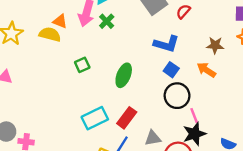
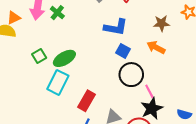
orange triangle: (60, 21) -> (14, 18), turned -40
green ellipse: (124, 75) -> (64, 58), moved, turned 45
cyan rectangle: (95, 118) -> (58, 82), moved, turned -30

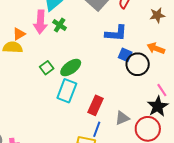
brown star: (161, 23) -> (157, 15), moved
black circle: (131, 75) -> (138, 64), moved
pink line: (149, 91) -> (162, 90), moved

